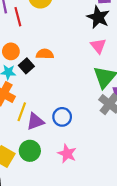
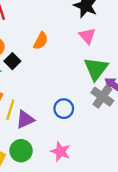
orange semicircle: (45, 54) -> (41, 41), moved, turned 119
blue circle: (62, 117) -> (64, 109), moved

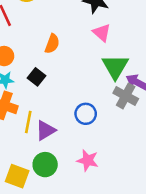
black square: (12, 61) -> (36, 77), moved

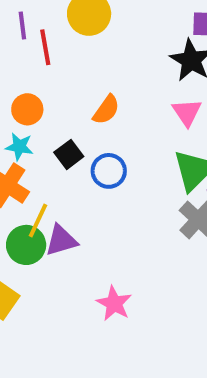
blue circle: (86, 114) -> (109, 171), moved
green circle: (45, 165) -> (26, 245), moved

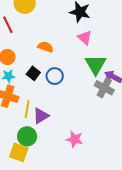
orange semicircle: (106, 110) -> (45, 47), turned -91
green circle: (26, 245) -> (27, 136), moved

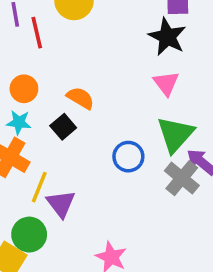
orange semicircle: (45, 47) -> (80, 98), moved
blue circle: (55, 76) -> (128, 157), moved
purple triangle: (41, 116) -> (61, 204), turned -48

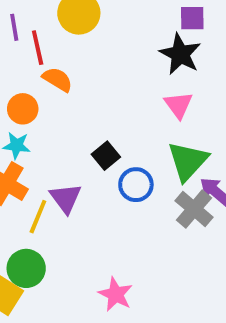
orange semicircle: (80, 98) -> (58, 79), moved
black square: (63, 127) -> (106, 156), moved
purple triangle: (61, 204) -> (66, 198), moved

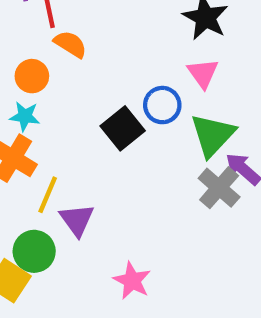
black square: (106, 156) -> (123, 128), size x1.4
blue circle: (136, 185) -> (162, 105), moved
purple triangle: (66, 198) -> (77, 220), moved

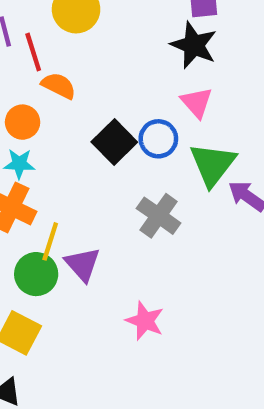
black square: (123, 128) -> (114, 142), moved
gray cross: (219, 188) -> (159, 216), moved
green circle: (34, 251) -> (36, 274), moved

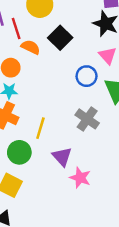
black square: (114, 142) -> (60, 38), moved
yellow line: (50, 241) -> (40, 128), moved
purple triangle: (83, 264) -> (62, 157), moved

